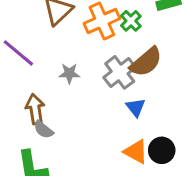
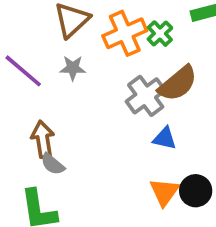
gray star: (69, 73) -> (73, 68), moved
blue triangle: (136, 107) -> (165, 138), turned -40
orange triangle: (136, 152) -> (164, 192), turned 36

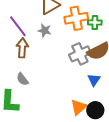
green cross: (160, 34) -> (95, 22), turned 32
blue triangle: (165, 138) -> (94, 80), moved, turned 40
brown arrow: (43, 139) -> (22, 48), moved

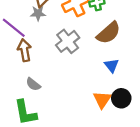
gray star: (45, 30) -> (38, 13), moved
gray cross: (80, 54) -> (68, 41), moved

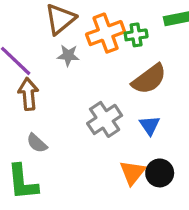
gray star: (38, 13) -> (68, 55), moved
gray cross: (68, 41) -> (105, 119), moved

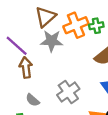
gray star: (68, 55) -> (52, 41), size x1.5
gray cross: (105, 119) -> (68, 92), moved

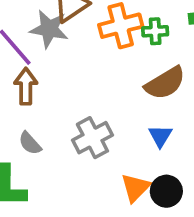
gray star: (52, 41) -> (49, 29), moved

